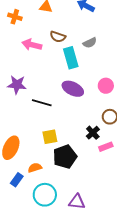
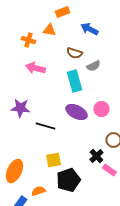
orange cross: (15, 17) -> (28, 40), moved
brown semicircle: (58, 37) -> (74, 53), moved
pink circle: (106, 86) -> (101, 109), moved
pink rectangle: (106, 147) -> (109, 170), turned 56

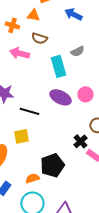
brown semicircle: (74, 53) -> (39, 38), moved
yellow square: (53, 160) -> (21, 136), moved
orange semicircle: (38, 191) -> (32, 178), moved

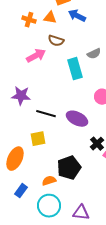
blue arrow: (73, 14) -> (77, 16), moved
orange cross: (12, 25) -> (29, 20), moved
pink arrow: (19, 53) -> (36, 56), turned 138
purple ellipse: (60, 97) -> (77, 119), moved

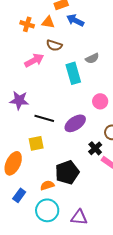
purple ellipse: (77, 119) -> (75, 123), turned -60

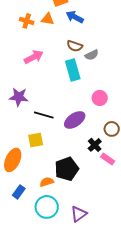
brown semicircle: (54, 45) -> (75, 46), moved
purple triangle: (79, 217) -> (79, 214), turned -42

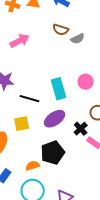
cyan rectangle: (73, 70) -> (59, 89), moved
purple ellipse: (75, 120) -> (55, 119), moved

